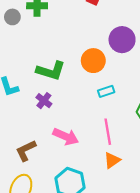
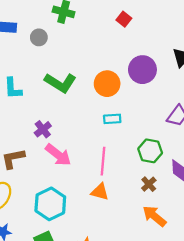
gray circle: (12, 17) -> (39, 37), moved
purple cross: (44, 101) -> (43, 129), moved
orange triangle: (112, 160) -> (100, 192), turned 36

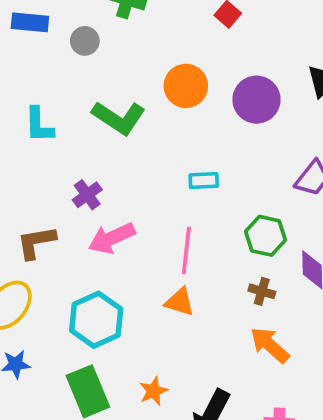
orange circle: (107, 84) -> (186, 86), moved
pink arrow: (58, 155) -> (112, 238), turned 116
brown cross: (149, 184) -> (262, 291), turned -32

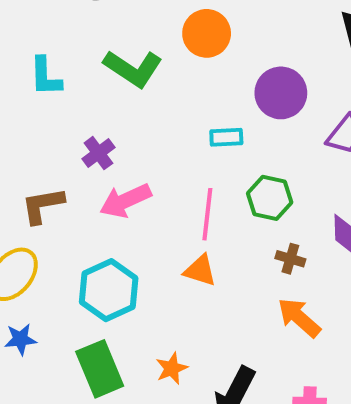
purple circle: (256, 100) -> (281, 93), moved
green hexagon: (266, 236) -> (270, 198), moved

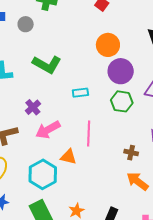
orange circle: (207, 33) -> (108, 45), moved
cyan rectangle: (226, 137) -> (80, 93), moved
green hexagon: (270, 198) -> (122, 101), moved
orange triangle: (200, 270) -> (68, 157), moved

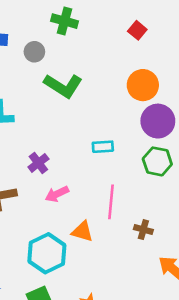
green L-shape: (47, 64) -> (63, 86), moved
pink arrow: (48, 130) -> (57, 194), size x0.7
brown cross: (131, 153) -> (143, 230), moved

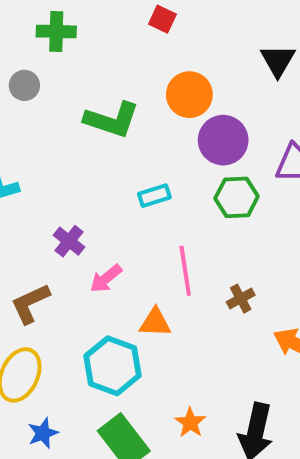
green L-shape: (63, 86) -> (112, 120), moved
brown cross: (143, 230) -> (241, 299), turned -30

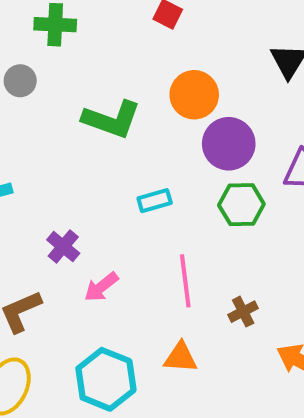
orange triangle: (155, 323) -> (181, 357), moved

